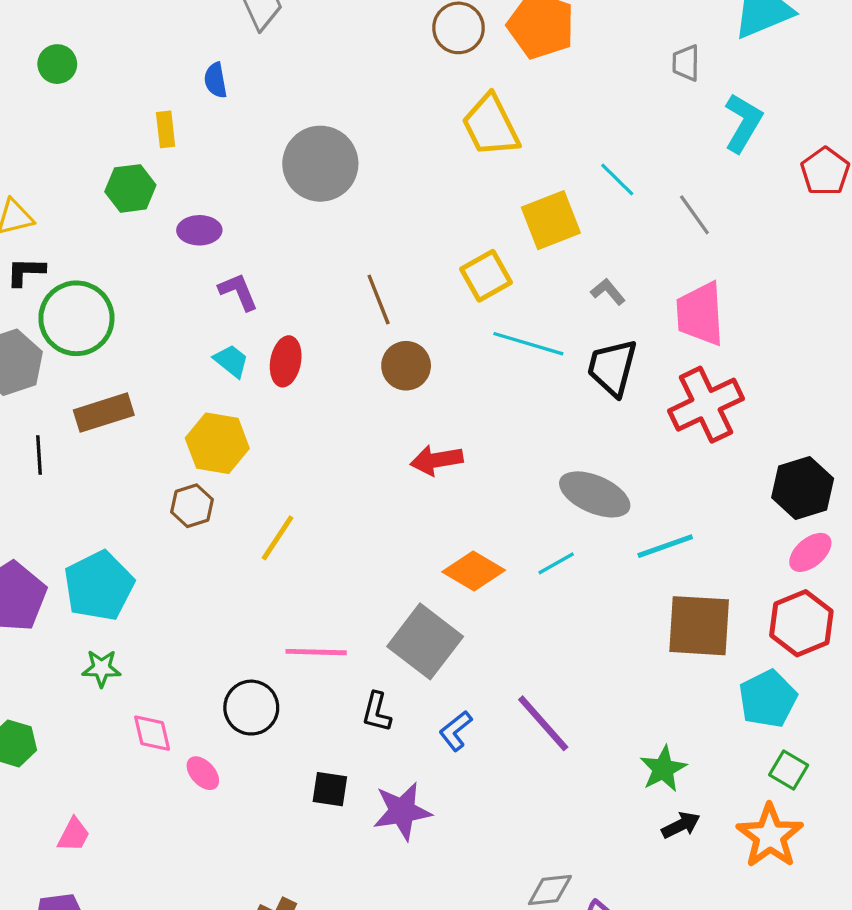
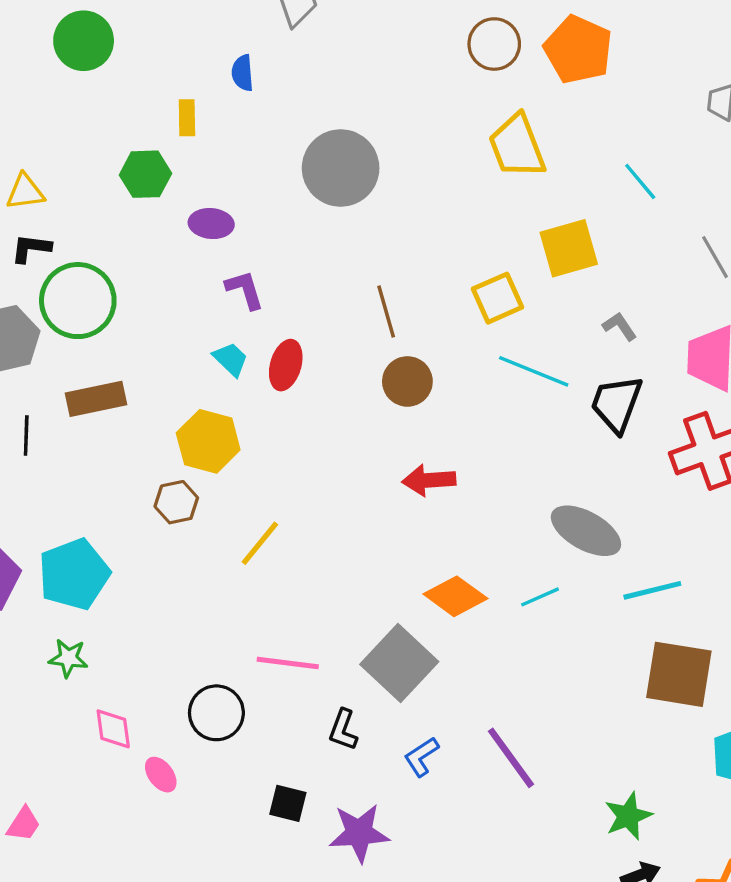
green circle: (57, 64) -> (84, 41), size x1.5
cyan line: (617, 179) -> (640, 181), moved

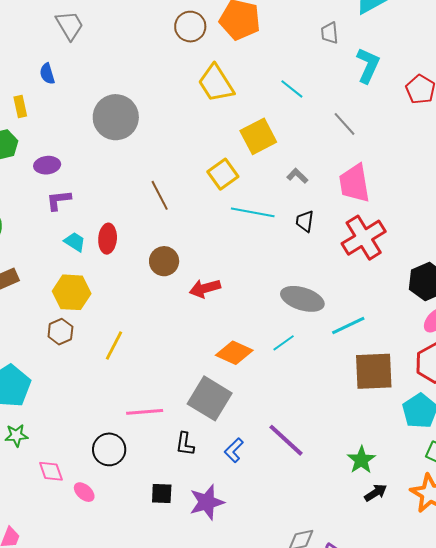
purple L-shape: (245, 290) -> (59, 200), moved, turned -68
brown circle: (407, 381) -> (164, 261), moved
black trapezoid: (616, 404) -> (305, 221), size x0.6

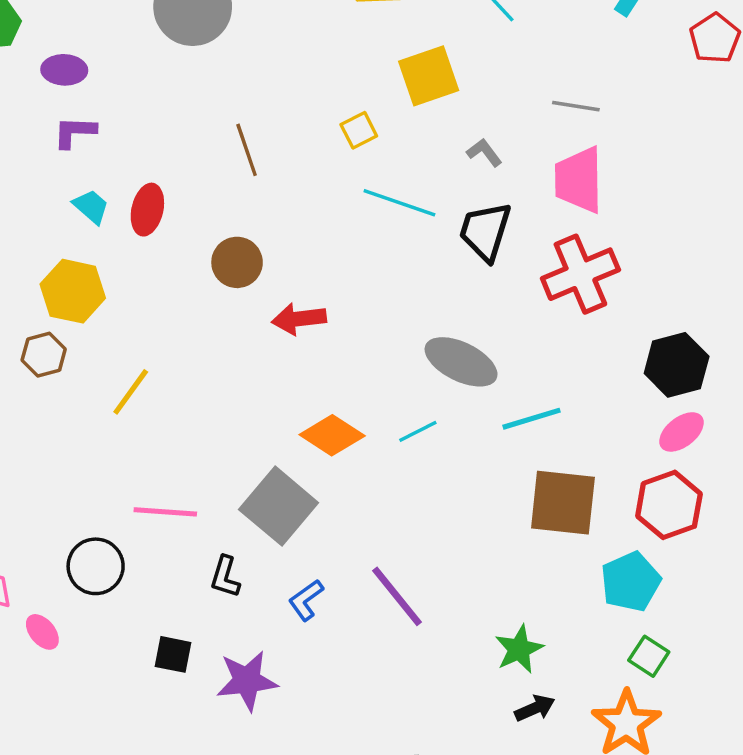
gray line: (344, 124) -> (576, 106), moved, turned -48
yellow square: (223, 174) -> (359, 130), size x0.7
black trapezoid: (305, 221) -> (485, 231), size x1.6

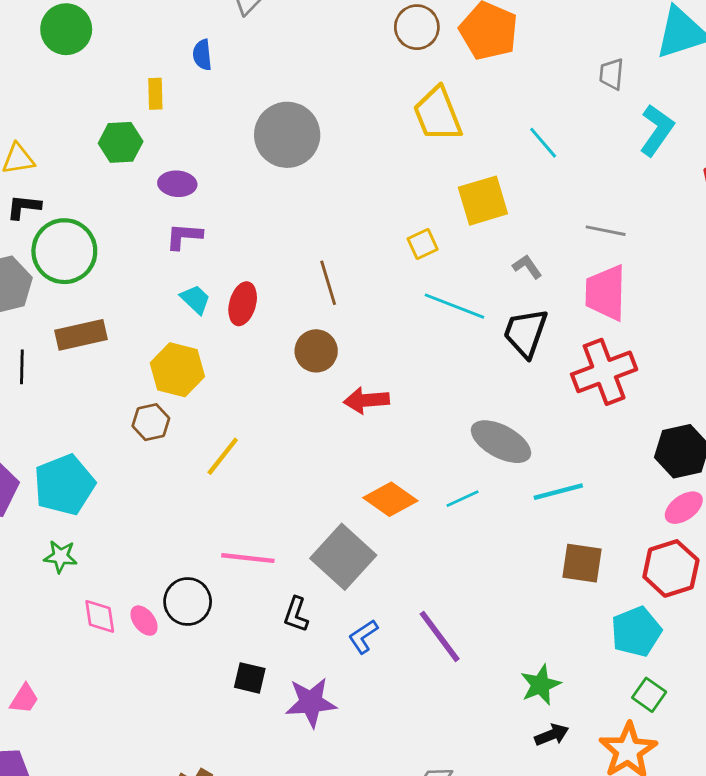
brown line: (247, 150) -> (328, 283), moved
brown square: (563, 503) -> (582, 563), size x0.7
pink ellipse: (42, 632) -> (144, 621), moved

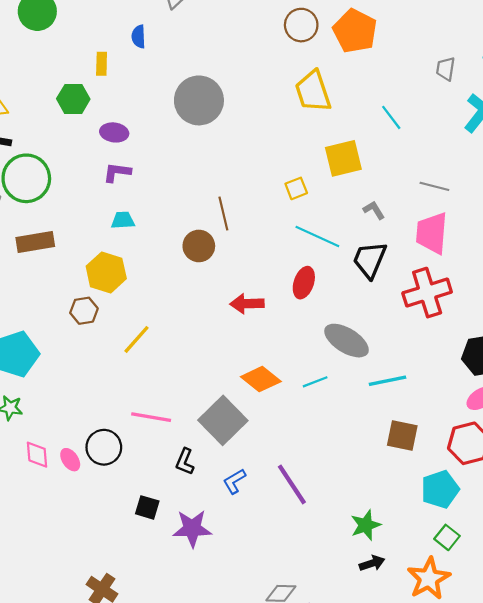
cyan trapezoid: (195, 299) -> (123, 220), turned -50
red ellipse: (243, 304) -> (304, 283), moved
brown circle: (316, 351) -> (199, 246), moved

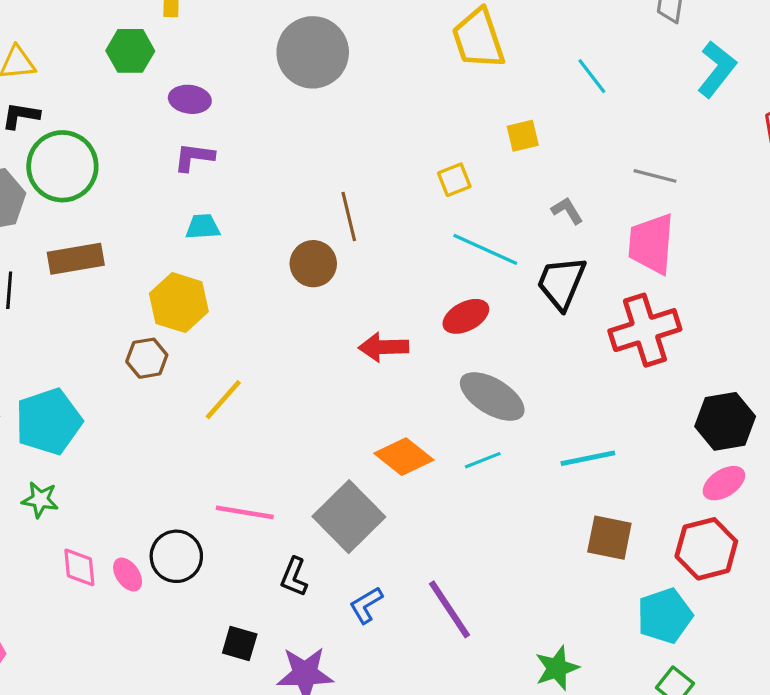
yellow square: (343, 158) -> (523, 136), size x0.6
red ellipse: (304, 283) -> (466, 316), turned 44
gray ellipse: (347, 341) -> (492, 396), moved

